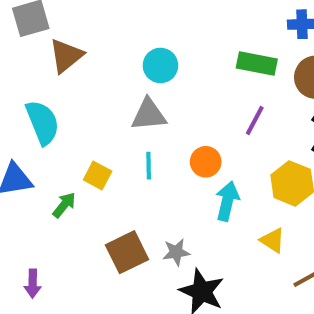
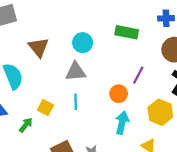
brown triangle: (66, 56) -> (39, 47), moved, turned -30
green rectangle: (257, 64) -> (127, 32), moved
orange circle: (206, 162) -> (119, 94), moved

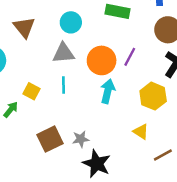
orange circle: (119, 94) -> (102, 60), moved, size x1.5
cyan arrow: (122, 123) -> (108, 91), moved

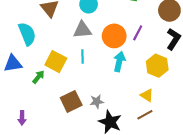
yellow square: (32, 91) -> (56, 62), size x1.5
brown line: (163, 155) -> (145, 115), moved

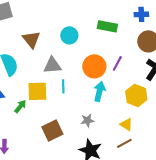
gray triangle: (82, 30) -> (52, 65), moved
yellow square: (56, 62) -> (37, 91), turned -30
gray star: (97, 101) -> (87, 120), moved

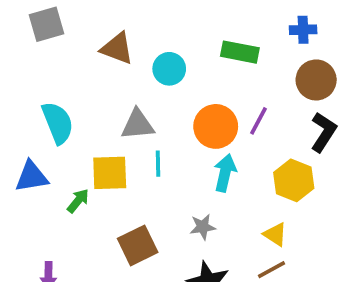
brown triangle: (31, 39) -> (117, 48), moved, turned -30

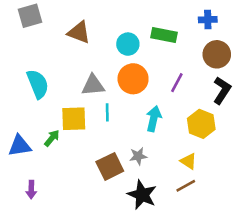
cyan circle: (169, 69) -> (128, 44), moved
orange circle: (216, 126) -> (133, 79), moved
blue triangle: (32, 177) -> (20, 146), moved
brown square: (138, 245) -> (110, 166), moved

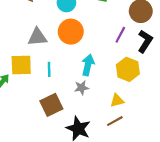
purple line: (177, 83) -> (120, 35), moved
cyan line: (107, 112) -> (49, 69), moved
gray star: (138, 156) -> (82, 88), moved
yellow triangle: (188, 161) -> (117, 101), turned -48

